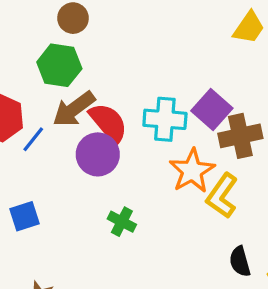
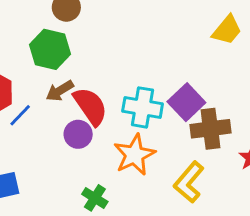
brown arrow: (74, 109) -> (60, 91), size x0.7
purple circle: (98, 154) -> (78, 134), size x0.7
orange star: (192, 171) -> (134, 155), moved

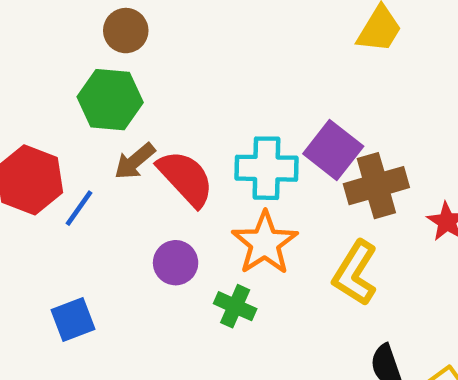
purple circle: (78, 134) -> (176, 263), moved
green cross: (95, 198) -> (235, 306), moved

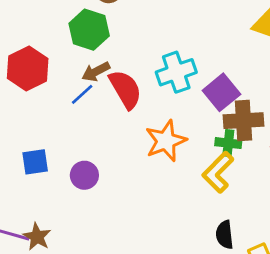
cyan cross: (266, 168) -> (176, 72), moved, turned -33
blue line: (79, 208) -> (82, 94), moved
purple circle: (176, 263) -> (84, 175), moved
green cross: (235, 306) -> (228, 143), moved, turned -30

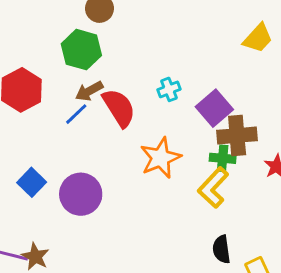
cyan cross: (176, 72) -> (169, 89), size x0.6
blue square: (35, 162) -> (32, 182), turned -36
purple circle: (84, 175) -> (81, 194), size x1.5

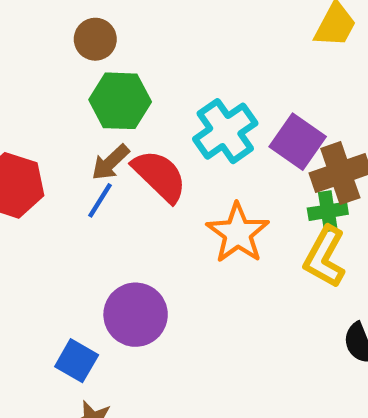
green hexagon: (81, 50) -> (120, 101), moved
cyan cross: (169, 89) -> (225, 131), size x1.8
blue square: (32, 182) -> (77, 361), moved

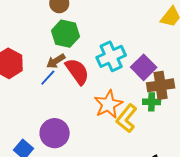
yellow L-shape: (325, 257) -> (127, 118), moved

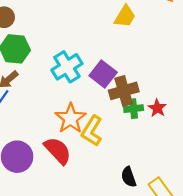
red semicircle: (77, 71) -> (58, 151), moved
green cross: (152, 102) -> (134, 109), moved

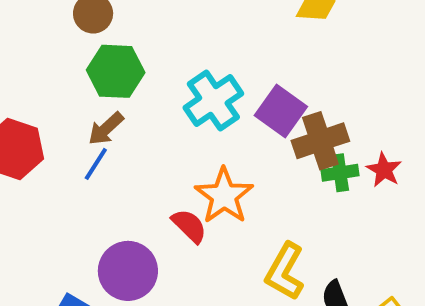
yellow L-shape: (92, 131) -> (285, 271), moved
red semicircle: (58, 151) -> (189, 226), moved, size x0.7

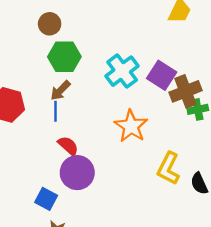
blue line: (96, 164) -> (55, 111), turned -30
red semicircle: (189, 226) -> (68, 146), moved

